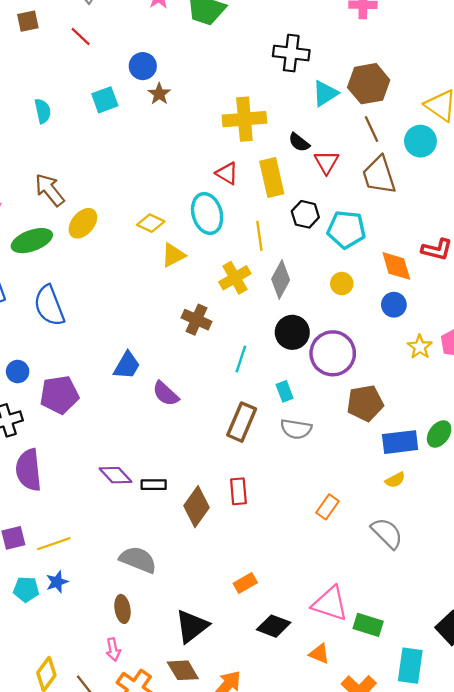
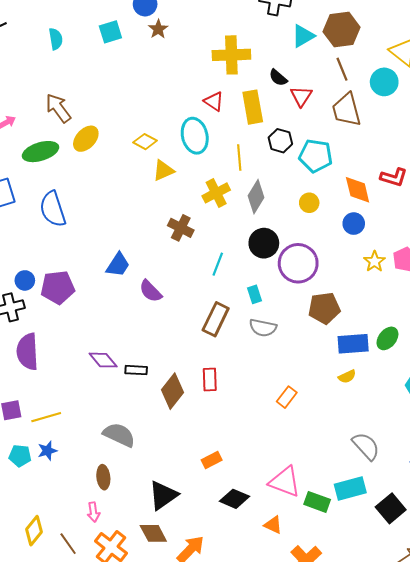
blue circle: (18, 372) -> (25, 280), moved
gray semicircle: (387, 533) -> (366, 446), moved
cyan rectangle: (410, 666) -> (350, 488), moved, turned 64

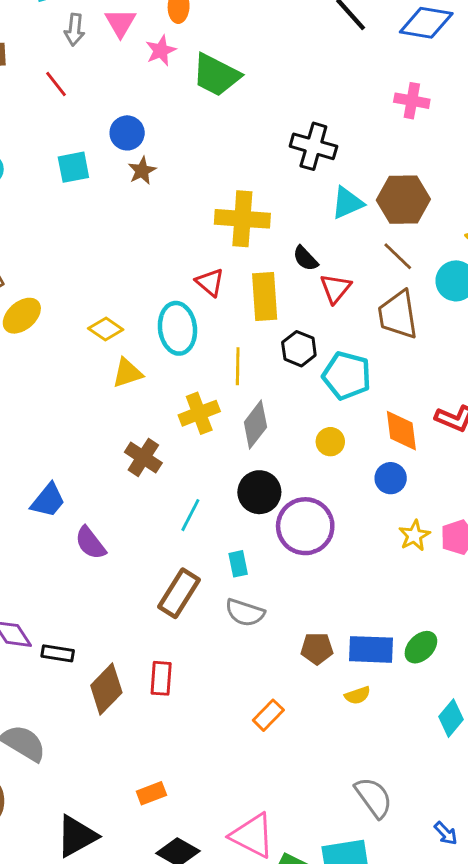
brown line: (342, 69) -> (398, 256), turned -30
brown pentagon: (324, 308) -> (317, 648), moved, size x0.7

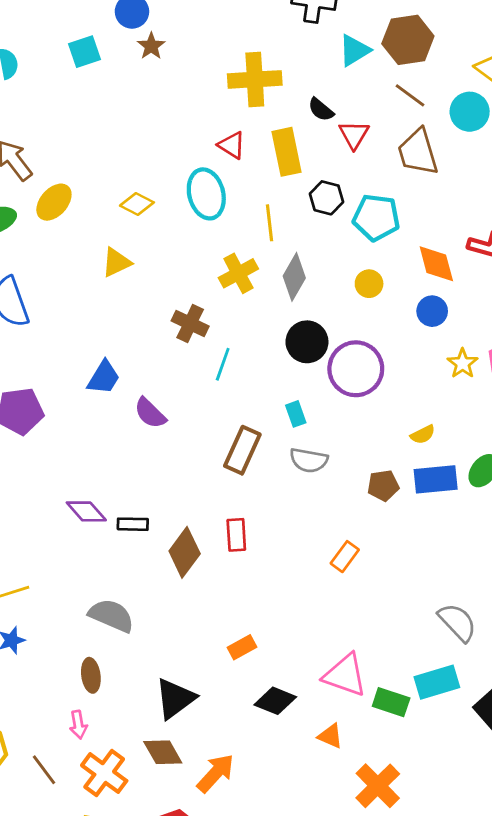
yellow triangle: (127, 373) -> (116, 262), moved
cyan line: (190, 515) -> (223, 364), moved
yellow semicircle: (357, 695) -> (423, 435), moved

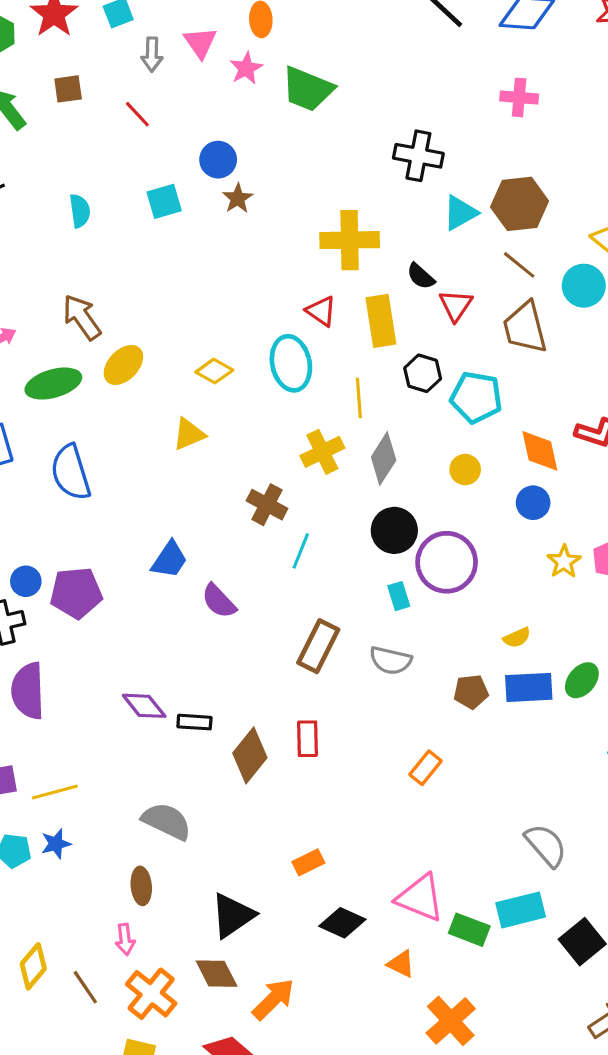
cyan rectangle: (296, 414) -> (399, 596), moved

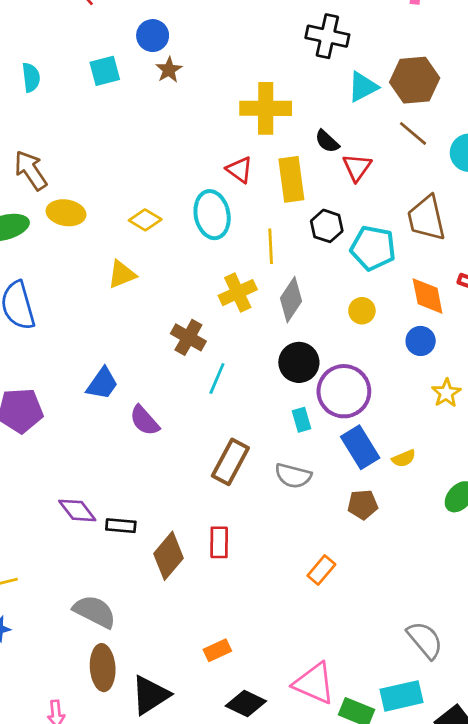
brown trapezoid: (525, 327) -> (426, 218), moved
yellow ellipse: (123, 365) -> (66, 213), turned 54
blue rectangle: (529, 687) -> (360, 447), moved, turned 60
brown ellipse: (141, 886) -> (103, 668), moved, size x1.4

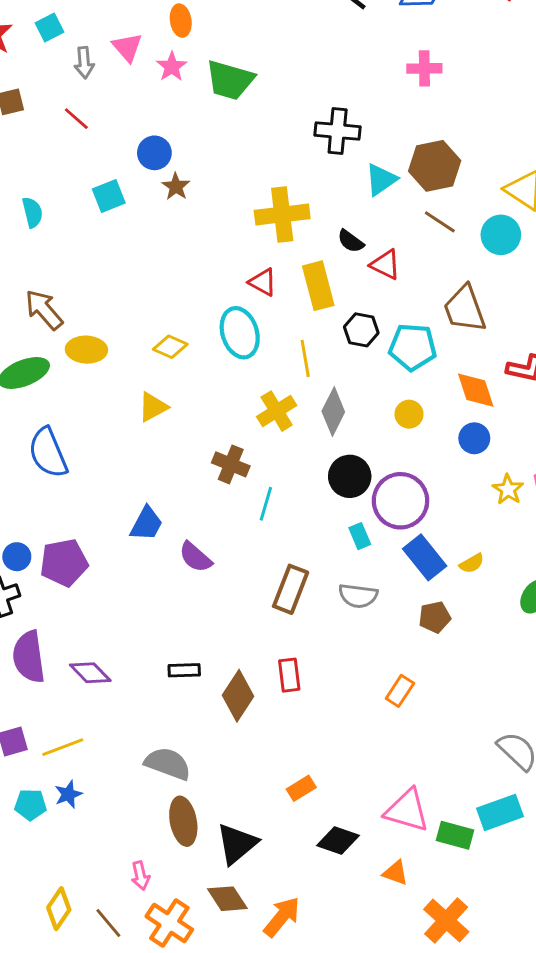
red triangle: (357, 167) -> (385, 265), turned -32
purple diamond: (77, 510) -> (90, 673), moved

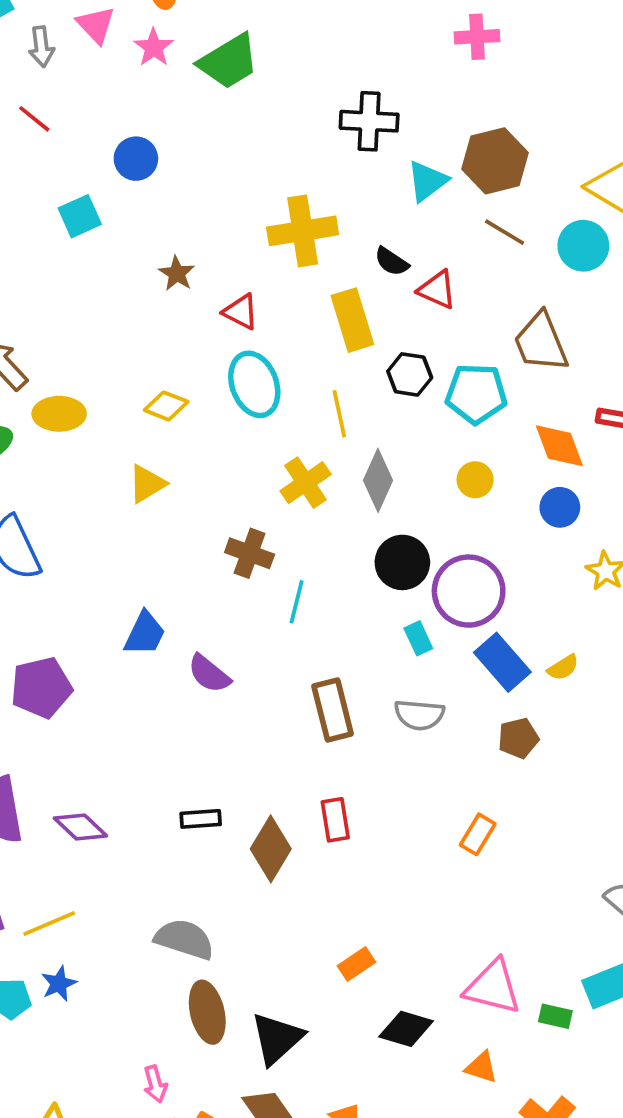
green trapezoid: (230, 80) -> (229, 62), turned -45
brown star: (176, 187) -> (177, 273), moved
red triangle: (263, 282) -> (241, 312), moved
brown rectangle: (291, 589) -> (333, 710), turned -33
green rectangle: (455, 835) -> (555, 1016), size x0.7

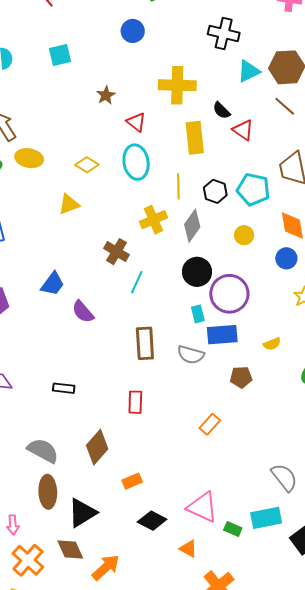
blue circle: (136, 159) -> (133, 31), moved
black hexagon: (410, 374) -> (215, 191), moved
blue rectangle: (502, 662) -> (222, 335), moved, turned -64
brown diamond: (271, 849) -> (97, 447), moved

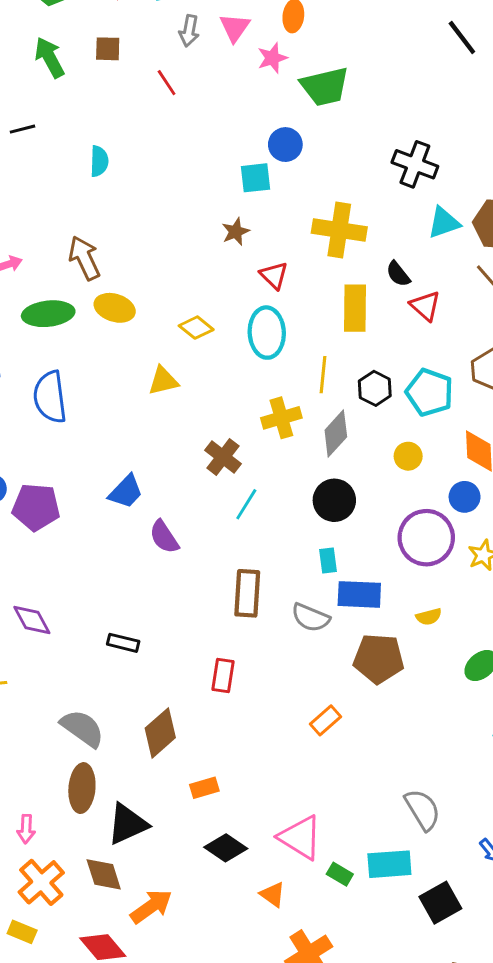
cyan square: (60, 55) -> (255, 178), moved
purple circle: (229, 294) -> (426, 538), moved
brown pentagon: (241, 377) -> (379, 659), size x1.6

